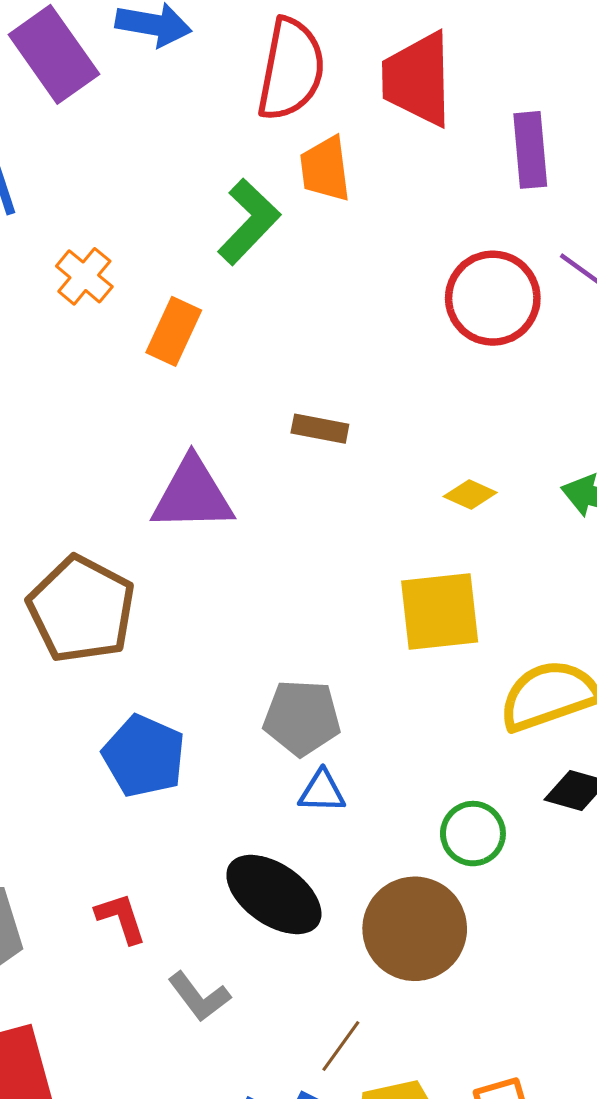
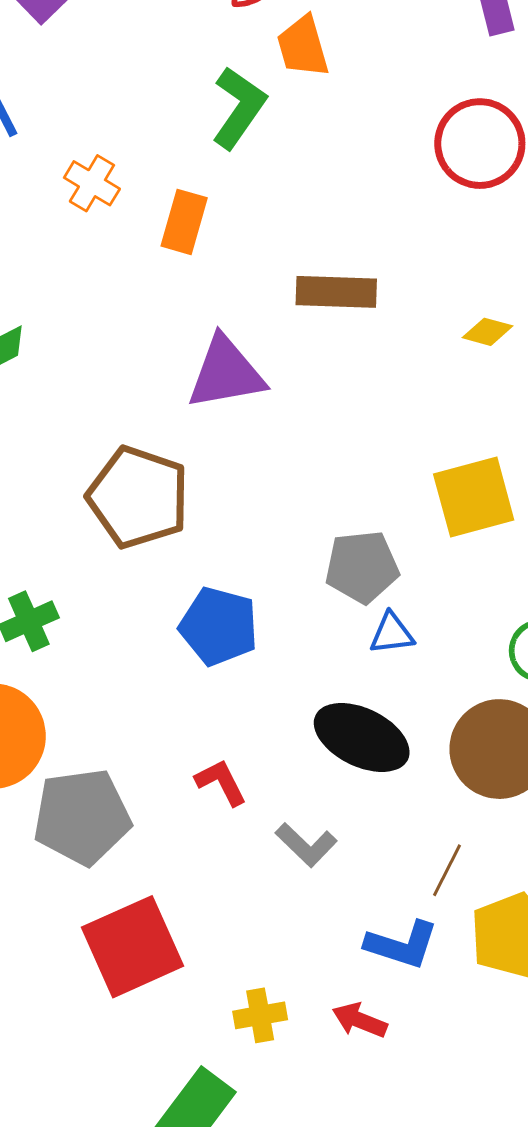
brown rectangle: (320, 429) -> (336, 292), size x1.5
yellow square: (440, 612) -> (474, 497), moved

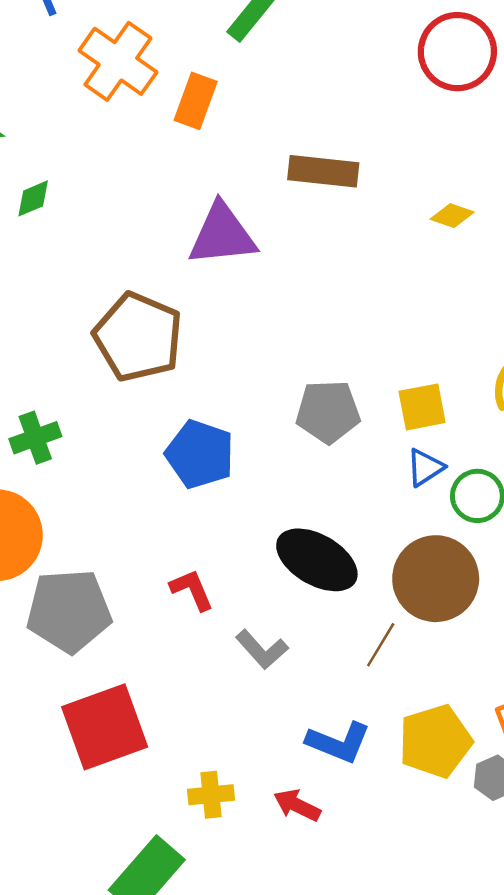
orange cross: (92, 183) -> (118, 61), size x1.6
yellow square: (474, 497) -> (422, 407), moved, size x0.7
blue triangle: (392, 633) -> (425, 468), moved, turned -30
brown line: (447, 870) -> (381, 645), moved

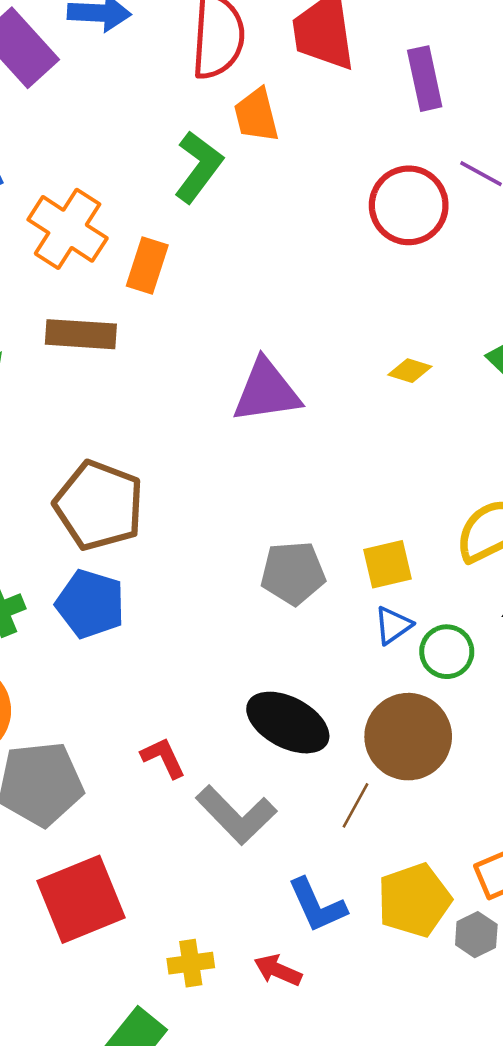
brown rectangle: (323, 171) -> (81, 334), moved
purple triangle: (222, 235) -> (266, 391), moved
blue pentagon: (200, 454) -> (90, 604), moved
gray L-shape: (262, 649) -> (236, 815), size x1.5
blue L-shape: (339, 742) -> (317, 905), turned 46

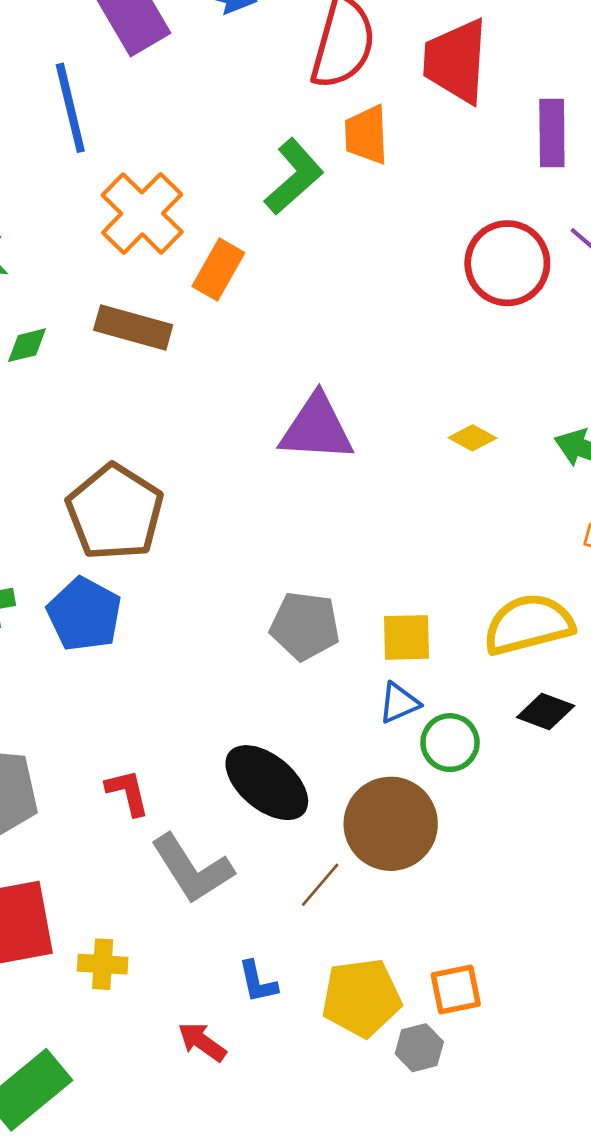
blue L-shape: (317, 905) -> (258, 982), size x0.7
yellow cross: (191, 963) -> (103, 964), moved

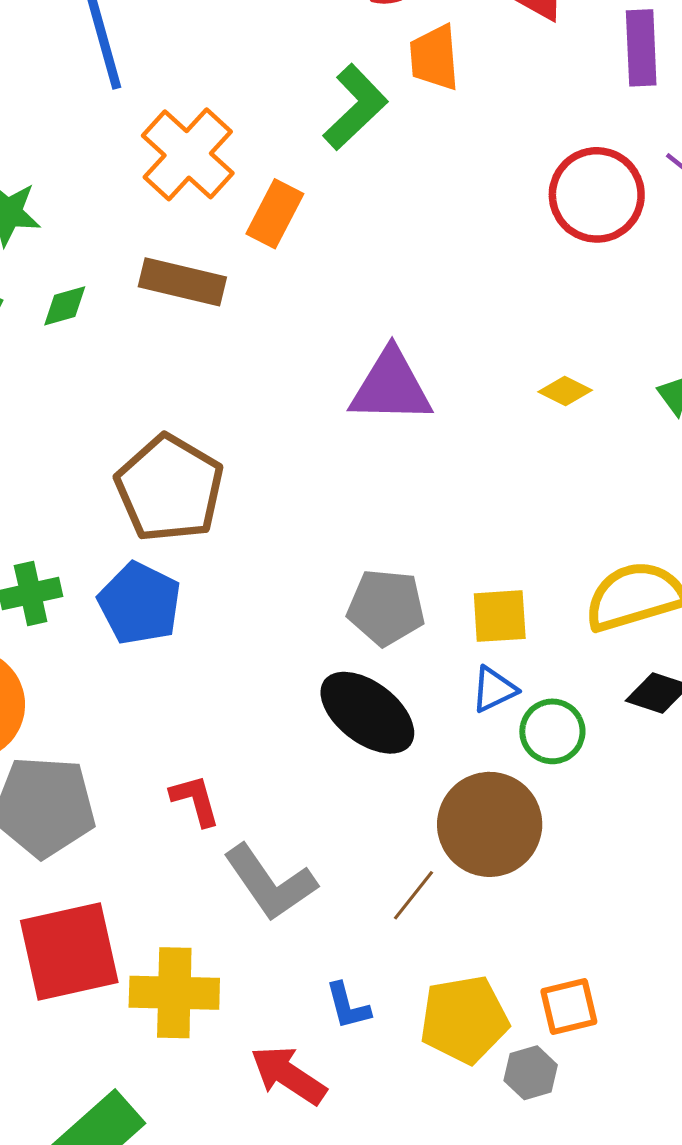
black ellipse: (267, 783) -> (367, 713), moved
yellow cross: (103, 964) -> (174, 993), size x1.6
red arrow: (202, 1042) -> (288, 1075), size x1.4

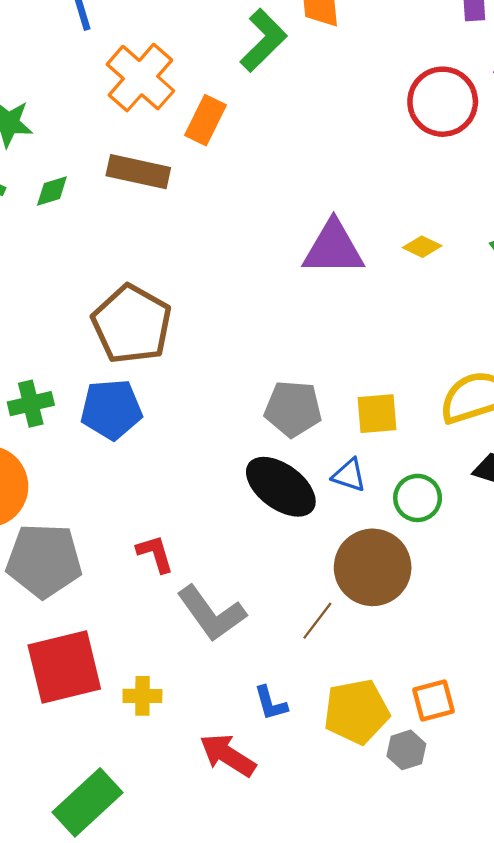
purple triangle: (391, 387) -> (333, 248), moved
blue pentagon: (140, 603) -> (111, 409), turned -30
blue triangle: (494, 689) -> (349, 475), moved, turned 45
yellow cross: (174, 993) -> (142, 696), size x0.6

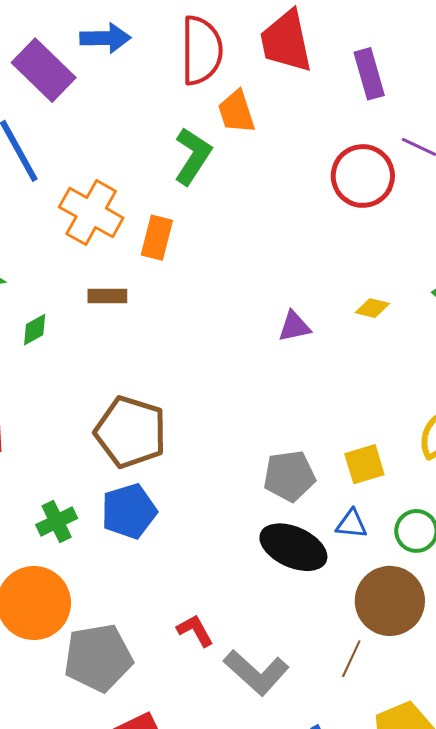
brown rectangle: (138, 172) -> (107, 296), size x0.7
purple triangle: (333, 248) -> (294, 326), size x0.6

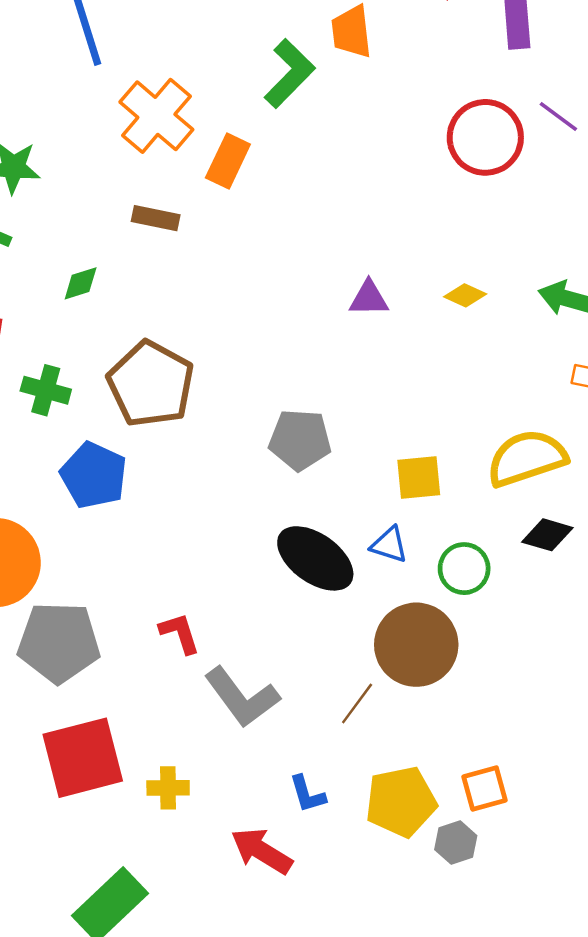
green diamond: (35, 330) -> (81, 283), moved
gray pentagon: (289, 476) -> (300, 440), moved
blue pentagon: (129, 511) -> (94, 475), moved, turned 30
green cross: (57, 522) -> (46, 390), moved, turned 30

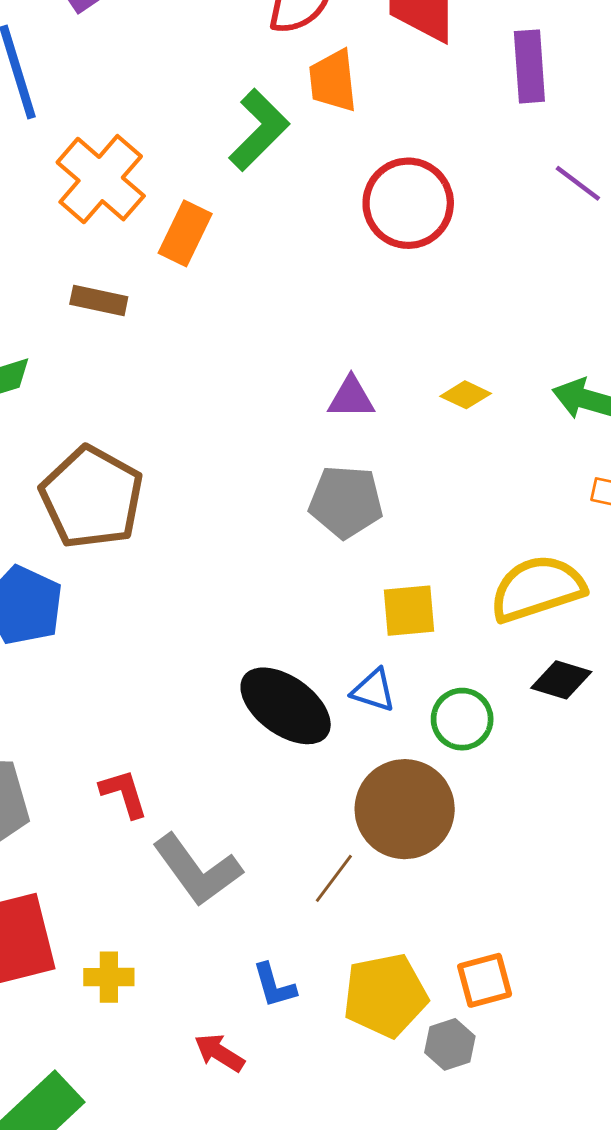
red circle: (485, 137) -> (408, 203), moved
gray pentagon: (300, 440) -> (346, 502), moved
red arrow: (262, 851) -> (219, 1053), size x0.7

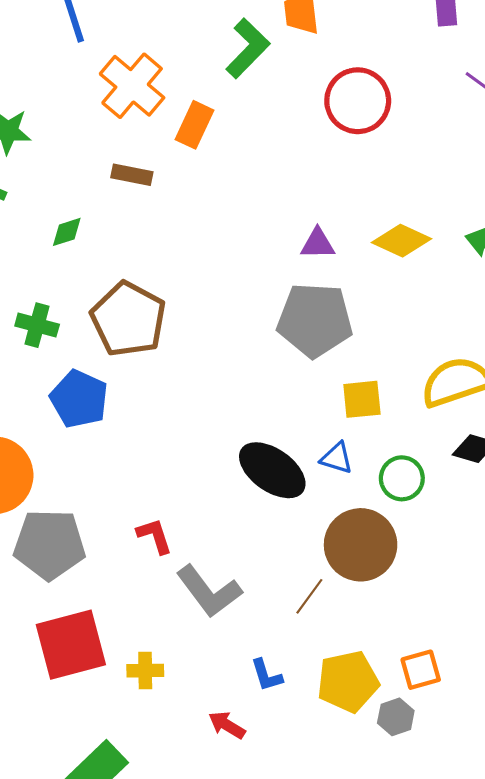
yellow diamond: (466, 395) -> (402, 241), size x1.6
gray pentagon: (346, 502) -> (315, 320), size x1.4

